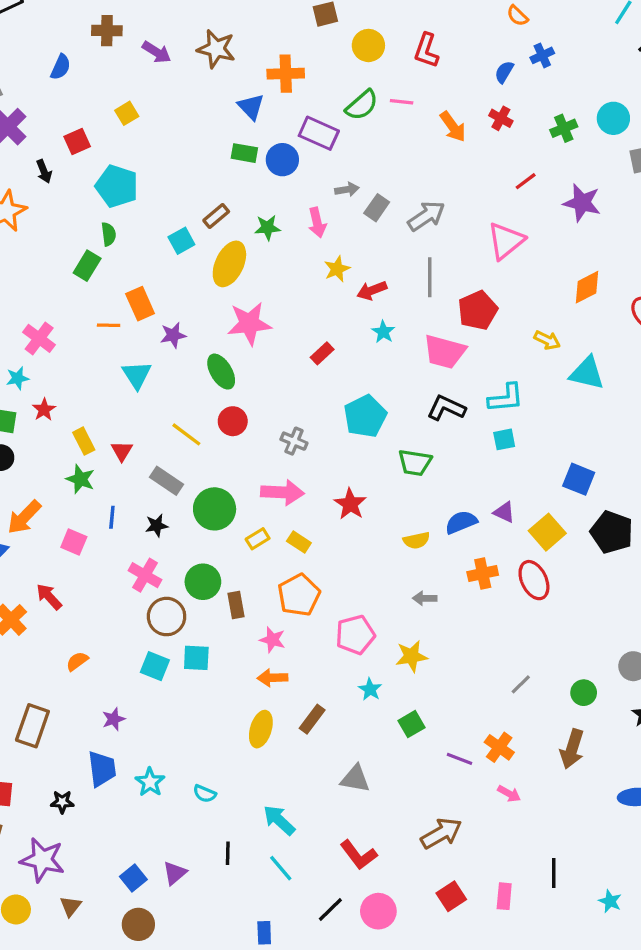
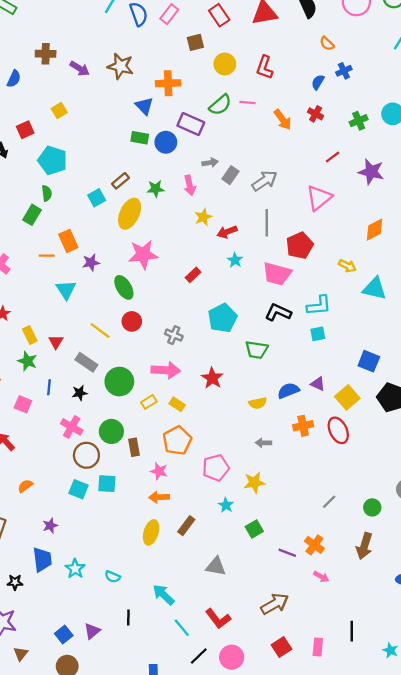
cyan line: (281, 868) -> (182, 628), moved

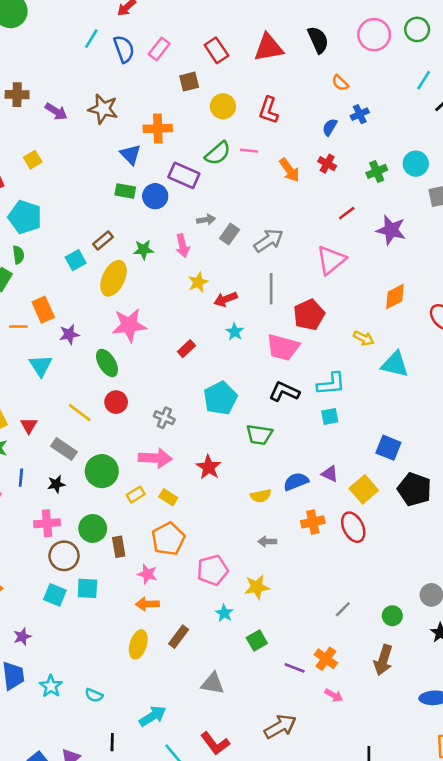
pink cross: (72, 427) -> (47, 523), turned -35
cyan arrow: (164, 595) -> (153, 716), turned 105

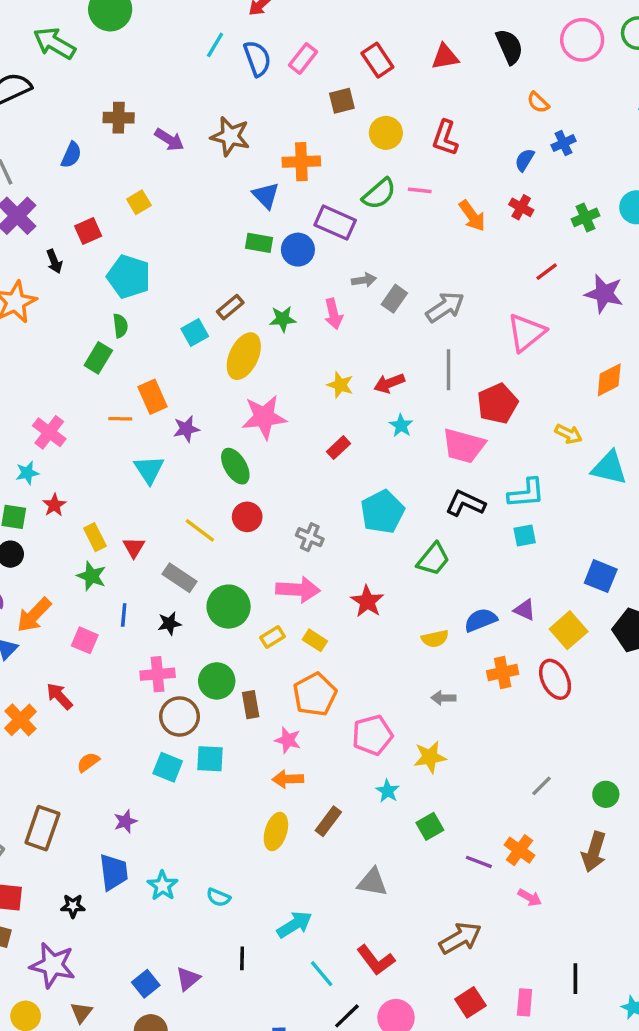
red triangle: (269, 48) -> (445, 57), size x0.7
yellow star: (198, 282) -> (340, 385), moved, turned -30
green trapezoid: (259, 435) -> (433, 559), turned -60

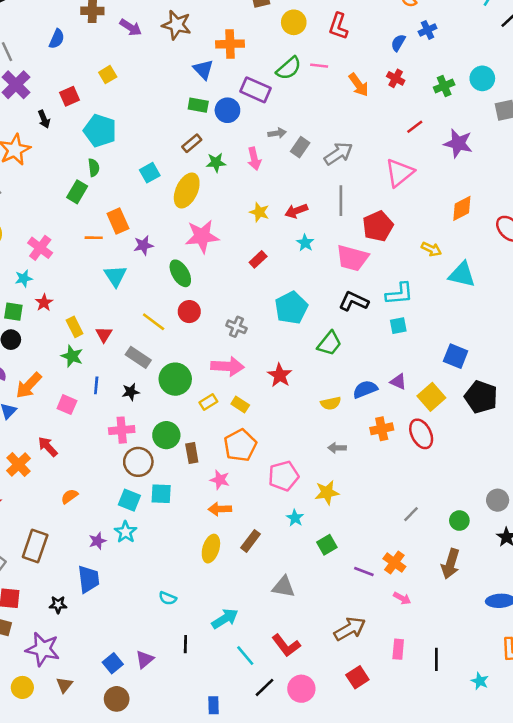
brown rectangle: (230, 307) -> (192, 143), moved
cyan star: (163, 886) -> (126, 532), moved
pink rectangle: (525, 1002) -> (398, 649), moved

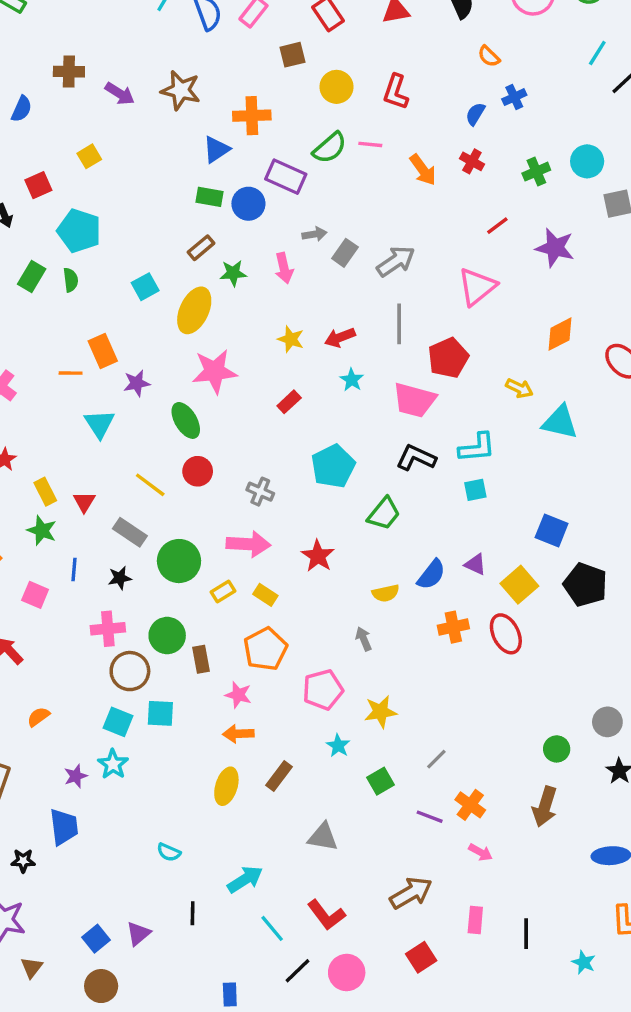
blue triangle: (203, 69) -> (216, 150), turned 40
green rectangle: (77, 192) -> (32, 277), moved
blue semicircle: (365, 389) -> (431, 575), turned 150
gray arrow: (337, 448) -> (364, 639), moved, turned 66
gray line: (411, 514) -> (436, 759), moved

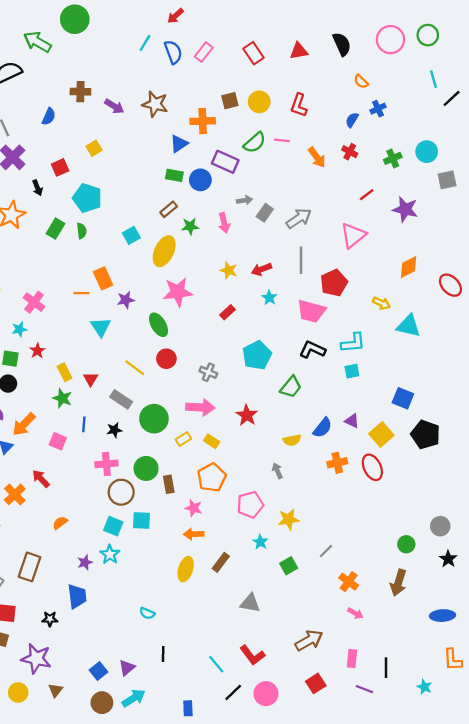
cyan line: (597, 53) -> (433, 79), turned -48
brown square: (292, 55) -> (230, 101), moved
purple line: (430, 817) -> (364, 689), moved
cyan arrow: (245, 879) -> (134, 698), moved

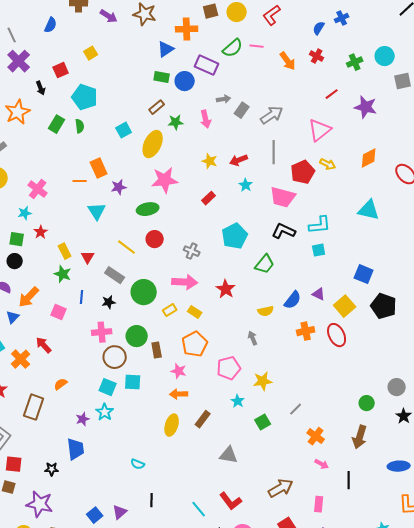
red L-shape: (299, 105) -> (272, 15), turned 35
yellow arrow: (381, 303) -> (328, 164), moved
green ellipse: (158, 325) -> (148, 209), turned -70
brown rectangle: (30, 567) -> (34, 407), moved
black line: (386, 668) -> (349, 480), moved

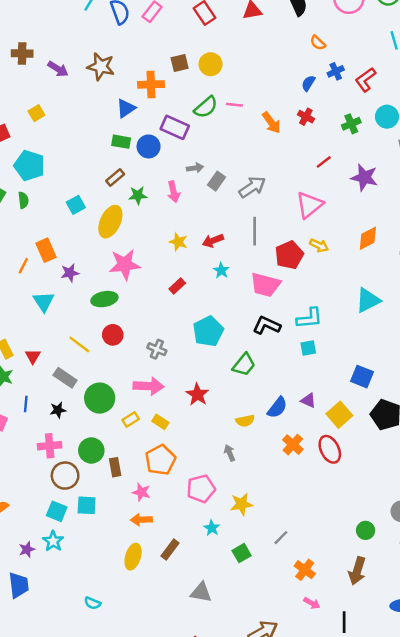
red L-shape: (272, 15) -> (366, 80), moved
orange line: (80, 181) -> (23, 266), turned -64
cyan triangle: (369, 210) -> (368, 300), turned -40
orange cross: (306, 331) -> (293, 445), turned -36

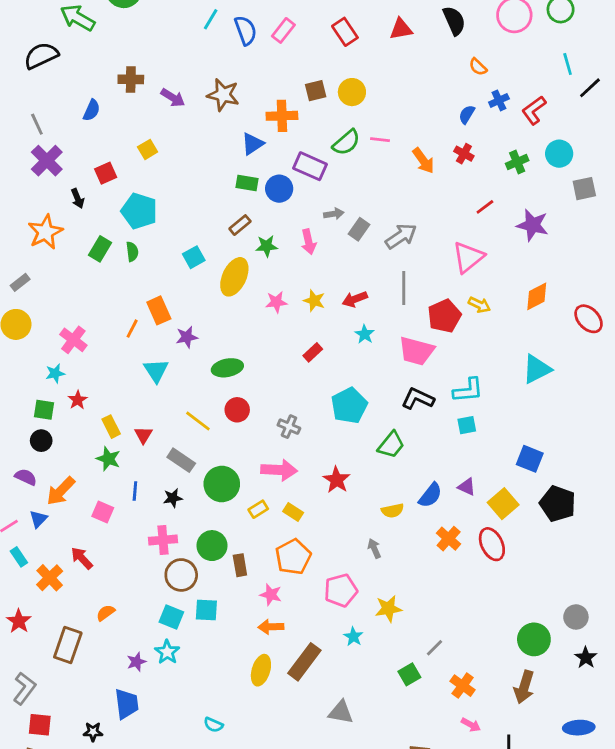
pink star: (125, 265) -> (276, 302), moved, size x0.6
green circle: (366, 530) -> (534, 639), size x1.5
brown rectangle: (170, 549) -> (304, 662), size x1.5
green square: (242, 553) -> (409, 674), moved

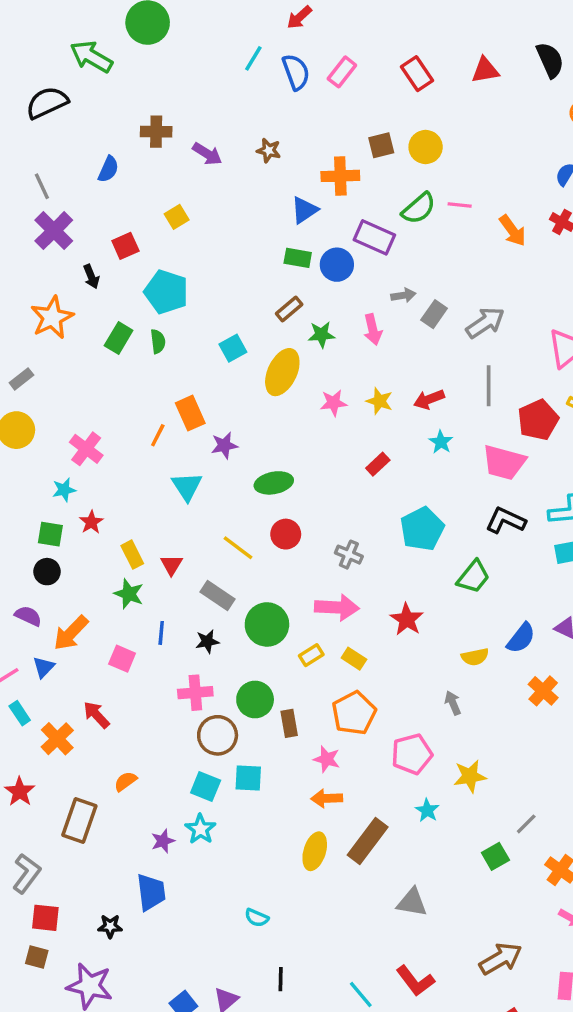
brown star: (223, 95) -> (269, 150), size x0.6

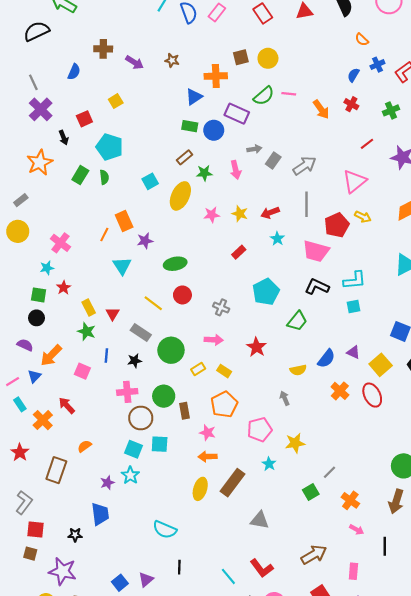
pink arrow: (337, 607) -> (214, 340), size x0.7
cyan semicircle: (257, 918) -> (165, 530), size x1.6

